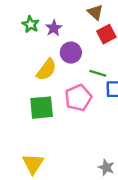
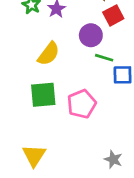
purple circle: (71, 53) -> (91, 35), moved
pink pentagon: (78, 98) -> (82, 104), moved

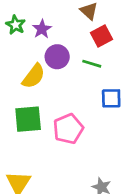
purple circle: (91, 35) -> (57, 57), moved
green line: (104, 58) -> (92, 64), moved

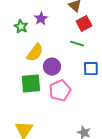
green star: (16, 25) -> (21, 27), moved
purple circle: (57, 57) -> (52, 67), moved

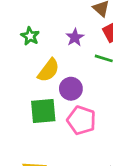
purple star: (41, 19) -> (75, 37), moved
pink pentagon: (60, 91) -> (81, 120), turned -30

